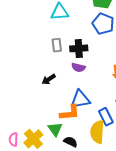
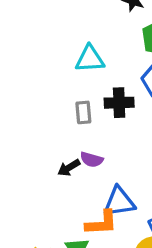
black cross: (79, 48) -> (119, 103), moved
purple semicircle: (78, 67) -> (92, 160), moved

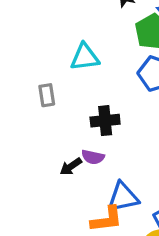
black cross: (119, 103) -> (105, 121), moved
gray rectangle: (83, 112) -> (47, 95), moved

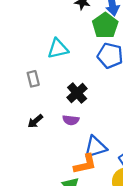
black cross: (105, 121) -> (77, 93), turned -30
black arrow: (71, 167) -> (35, 121), moved

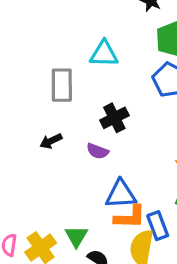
gray rectangle: (33, 79) -> (62, 85), size x1.5
orange L-shape: (85, 164) -> (130, 217), moved

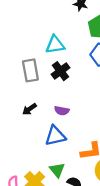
black cross: (114, 118) -> (60, 71), moved
blue triangle: (121, 194) -> (55, 136), moved

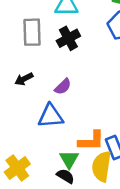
purple semicircle: (62, 111) -> (63, 87), turned -64
green triangle: (57, 170) -> (69, 159), moved

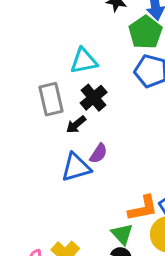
black arrow: (24, 79) -> (76, 125), moved
blue triangle: (51, 116) -> (76, 167), moved

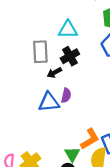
purple semicircle: (98, 153) -> (66, 95), turned -32
orange L-shape: (143, 208) -> (90, 139), turned -30

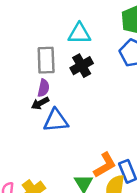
black arrow: (54, 73) -> (40, 103), moved
purple semicircle: (66, 95) -> (43, 88), moved

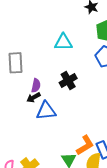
gray rectangle: (46, 60) -> (16, 63), moved
black cross: (82, 66) -> (68, 81), moved

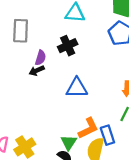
black cross: (68, 81) -> (68, 46), moved
blue triangle: (46, 111) -> (77, 88), moved

